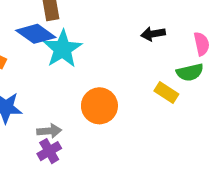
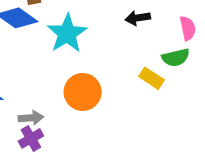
cyan star: (63, 49) -> (67, 33), moved

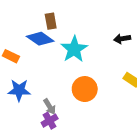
gray arrow: (31, 118) -> (50, 107), turned 63

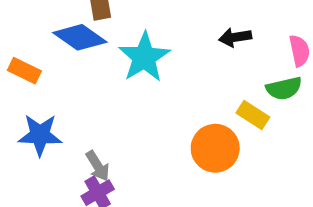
orange circle: (85, 89) -> (215, 148), moved

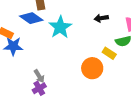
blue star: (40, 135) -> (13, 46), moved

